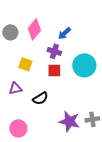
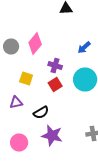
blue arrow: (64, 33) -> (84, 48), moved
red square: (54, 70) -> (55, 84), turned -32
purple star: (69, 121) -> (52, 136), moved

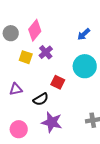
purple cross: (55, 66) -> (46, 52), moved, turned 32
yellow square: (26, 78) -> (26, 57), moved
red square: (55, 84) -> (58, 82), moved, turned -32

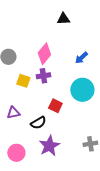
pink diamond: (35, 30) -> (44, 54), moved
purple cross: (46, 52) -> (43, 76), turned 32
purple star: (52, 122) -> (49, 146), turned 30

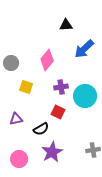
blue arrow: (81, 58) -> (84, 49), moved, size x1.5
purple cross: (43, 76) -> (61, 87), moved

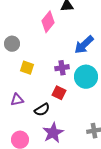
blue arrow: (84, 49) -> (84, 45), moved
pink diamond: (47, 60) -> (48, 22), moved

